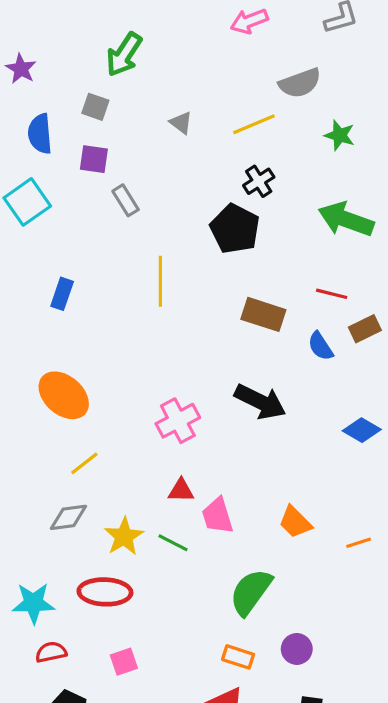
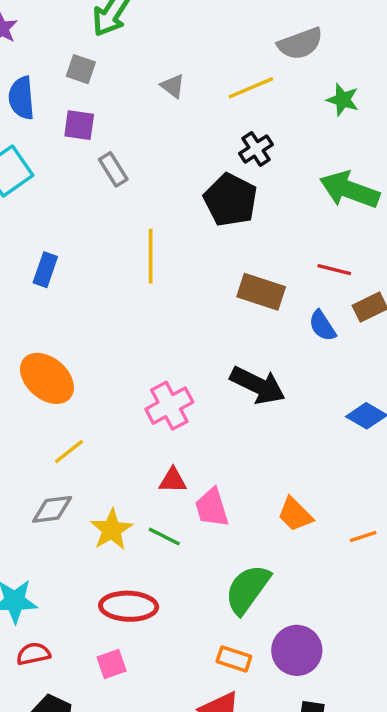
red ellipse: (105, 592) -> (129, 606), moved
purple circle: (297, 649) -> (297, 650), size x1.5

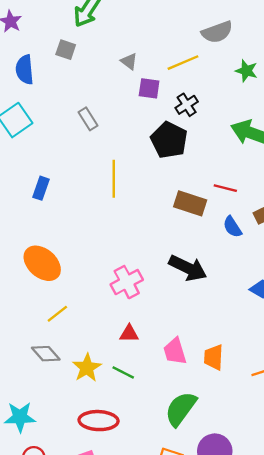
purple square: (79, 125) -> (149, 88), moved
red line: (334, 270) -> (225, 188), moved
pink trapezoid: (212, 508) -> (175, 351), moved
gray diamond: (52, 509) -> (46, 354), turned 56
orange trapezoid: (295, 514) -> (214, 357), turned 48

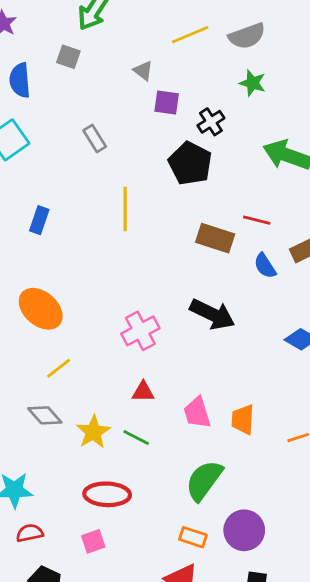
yellow line: (183, 63) -> (190, 35), moved
green star: (246, 71) -> (253, 83), moved

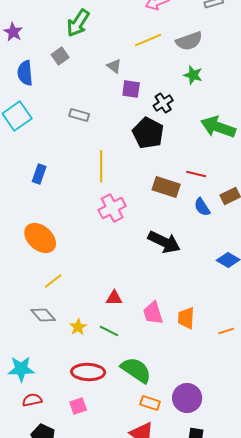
gray square: (68, 57) -> (60, 56), turned 36
gray rectangle: (95, 138) -> (79, 115), turned -42
pink cross: (140, 331) -> (112, 208), moved
yellow star: (93, 432) -> (78, 327), size x0.7
green semicircle: (204, 480) -> (136, 370), moved, turned 88

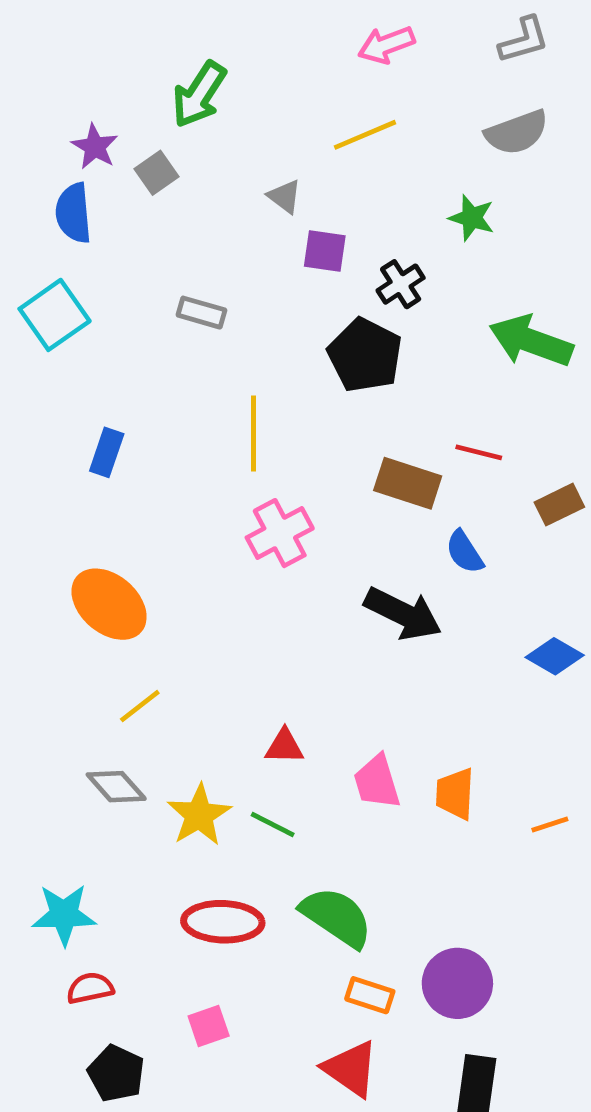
purple star: (13, 32) -> (95, 147), moved
gray semicircle: (189, 41) -> (517, 132), moved
blue semicircle: (202, 207) -> (465, 552), moved
yellow star: (78, 327) -> (199, 815), size x1.5
pink square: (78, 406) -> (209, 1026), moved

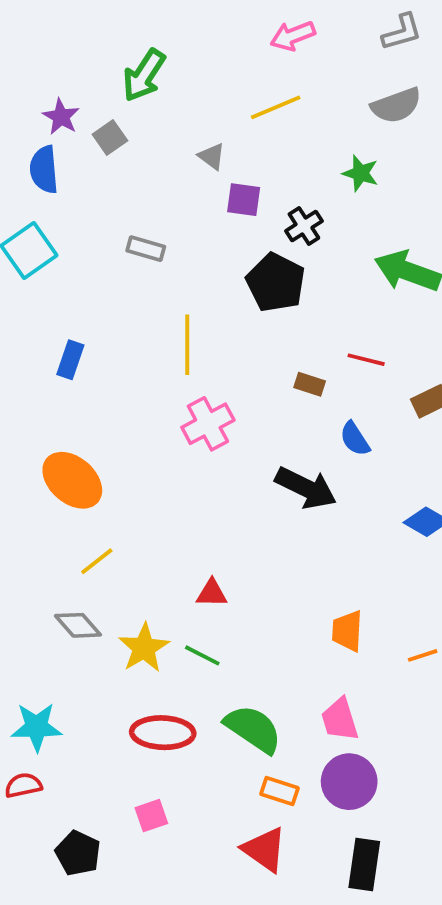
brown rectangle: (408, 483) -> (310, 384), size x0.6
pink trapezoid: (377, 782) -> (340, 719), moved
red semicircle: (90, 988) -> (23, 785), moved

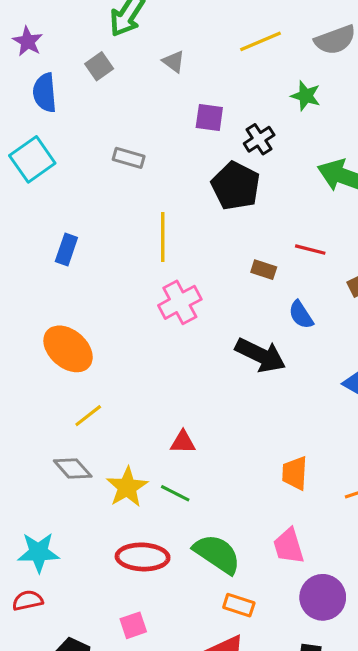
yellow line: (276, 107) -> (261, 41), moved
purple star: (61, 117) -> (28, 41), moved
gray triangle: (212, 156) -> (174, 62), moved
purple circle: (349, 782) -> (323, 597), moved

